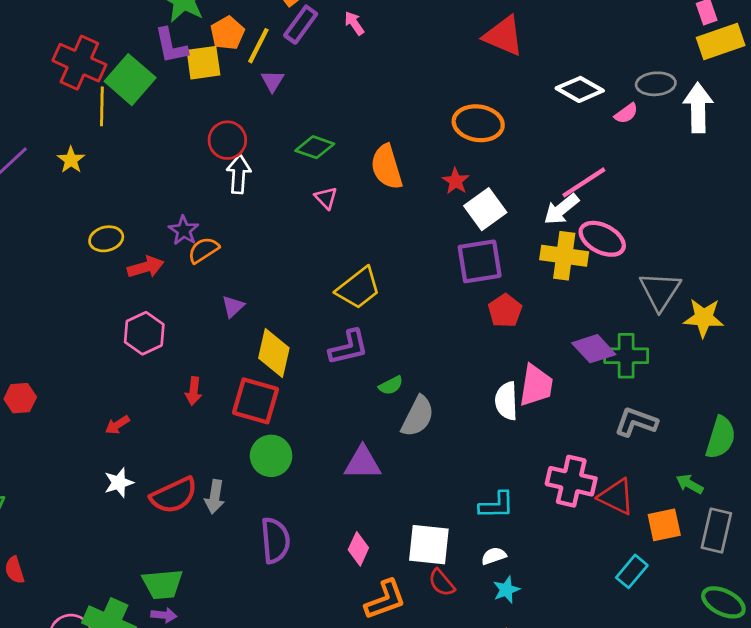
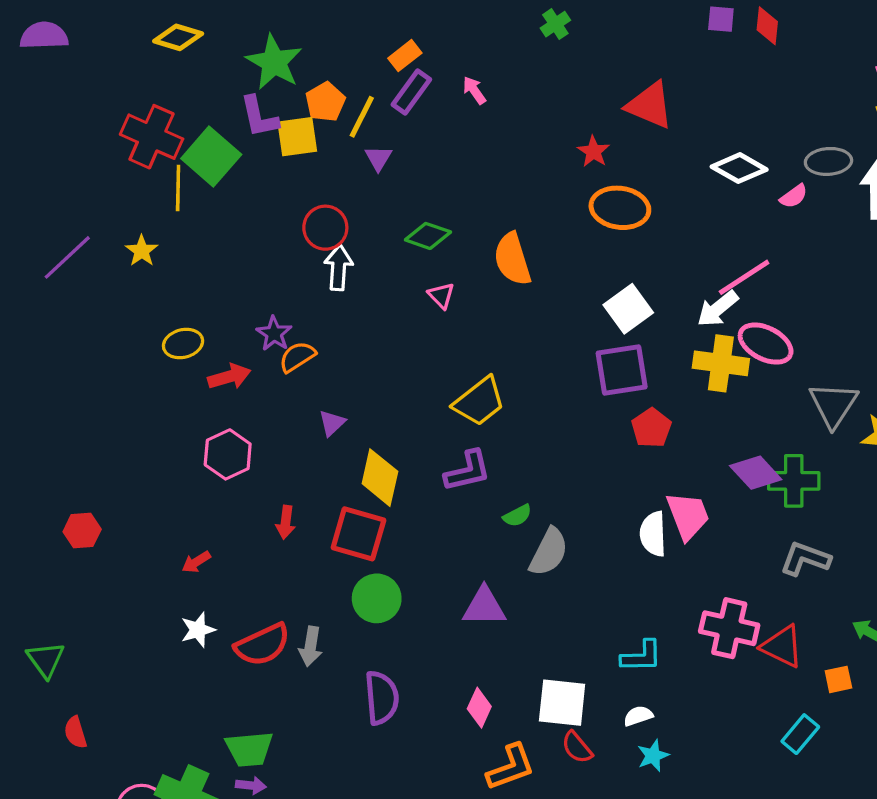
red star: (456, 181) -> (593, 152), moved
pink trapezoid: (536, 385) -> (688, 516), turned -30
orange square: (664, 525) -> (838, 679), size x0.7

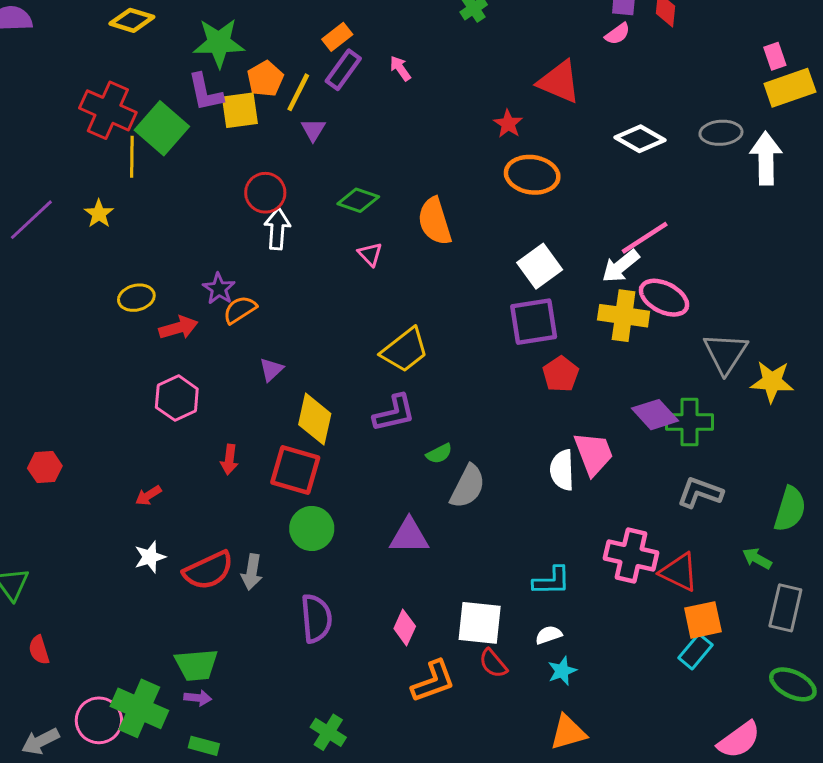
green star: (274, 62) -> (219, 43), turned -30
pink semicircle: (794, 196) -> (618, 34), moved
orange square: (838, 679) -> (703, 620), moved, size x1.5

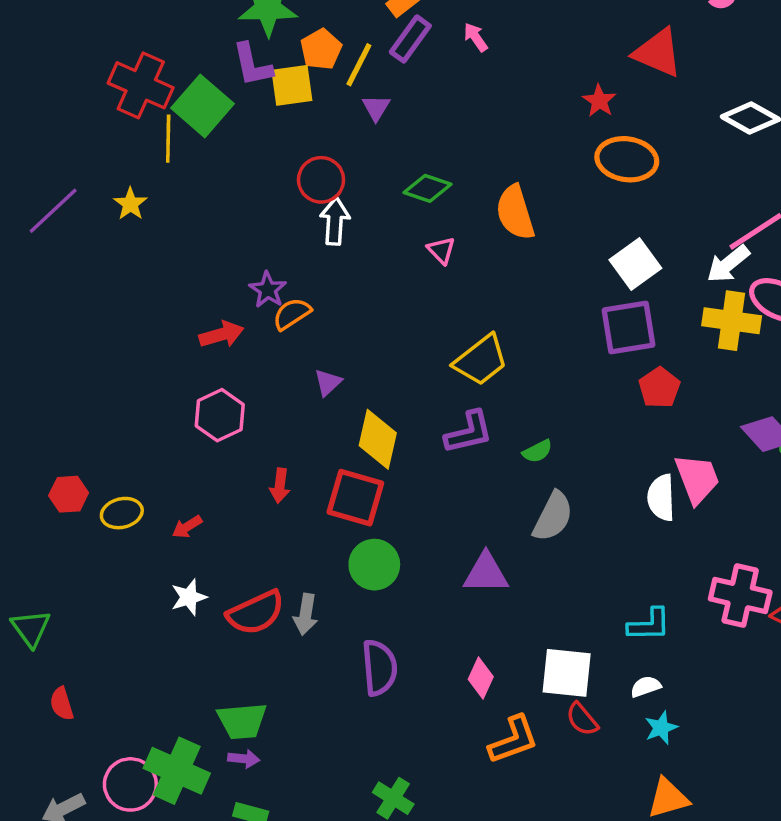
yellow ellipse: (136, 298) -> (122, 513), moved
green semicircle: (439, 454) -> (537, 451), moved

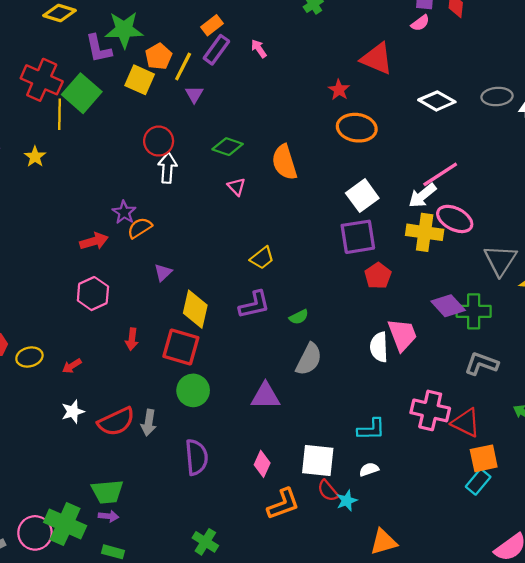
purple L-shape: (252, 65) -> (98, 49), moved
yellow square: (292, 85) -> (140, 80), turned 32
yellow trapezoid: (481, 360) -> (262, 258), size x0.7
cyan star: (661, 728) -> (347, 501), moved

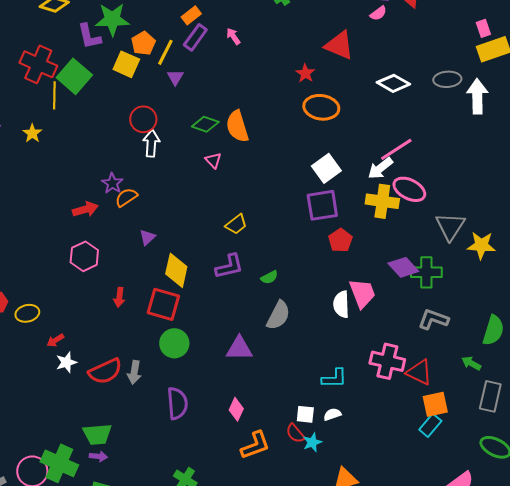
orange semicircle: (284, 162) -> (237, 126), moved
red arrow: (72, 366) -> (55, 340), moved
white square: (318, 461) -> (305, 414), moved, size x0.6

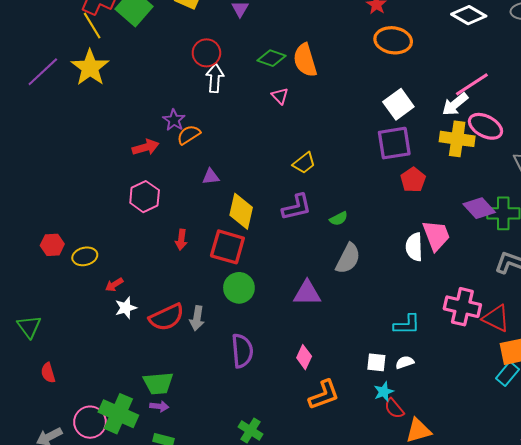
yellow line: (54, 95) -> (92, 26), moved, turned -32
yellow star: (32, 133) -> (90, 68), size x1.8
purple triangle: (147, 237) -> (211, 177), turned 36
red semicircle: (295, 433) -> (394, 408), moved

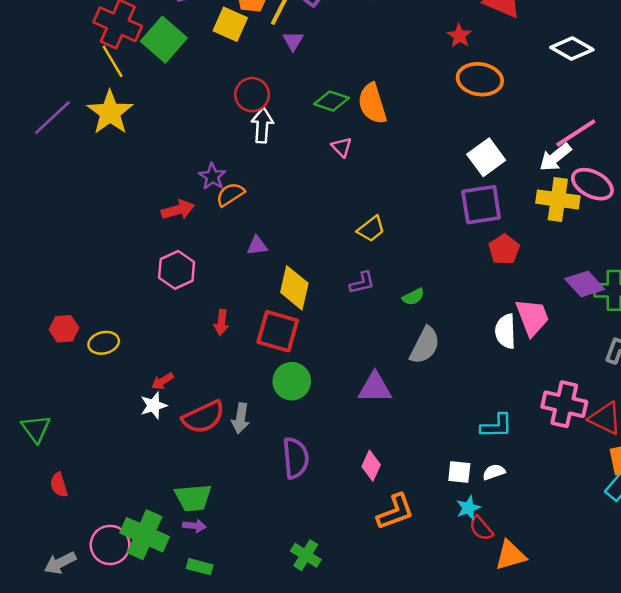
purple L-shape: (297, 207) -> (362, 283), size x0.7
red arrow: (114, 285) -> (163, 381), moved

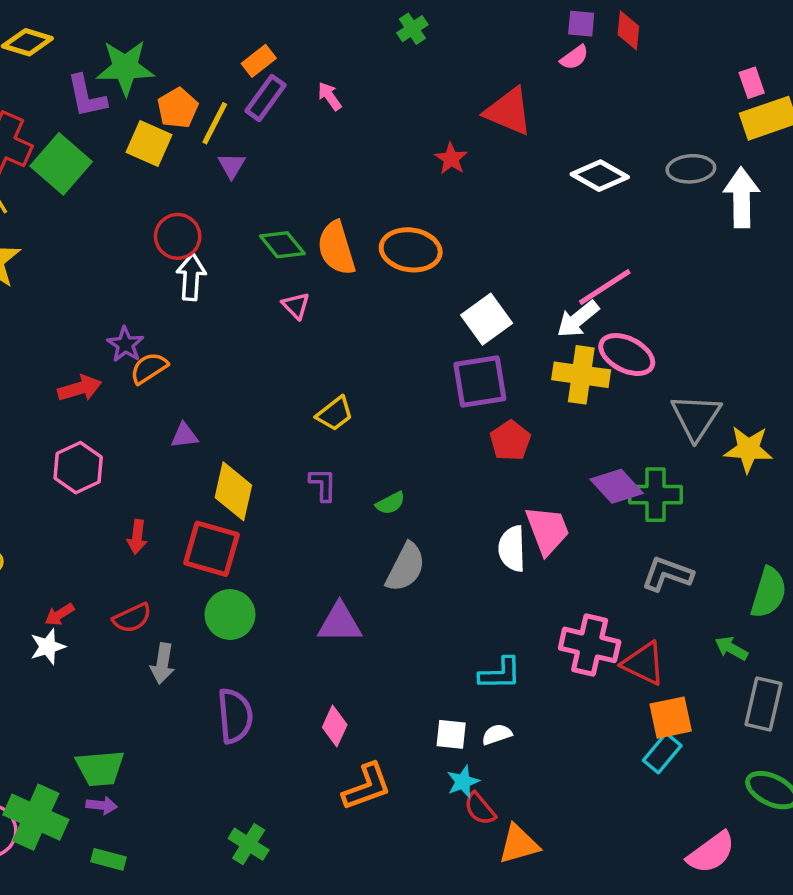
orange ellipse: (480, 79) -> (411, 250), moved
green diamond: (331, 101) -> (282, 245), turned 32
purple L-shape: (362, 283) -> (323, 485), turned -76
red semicircle: (203, 417) -> (132, 618), moved, size x0.7

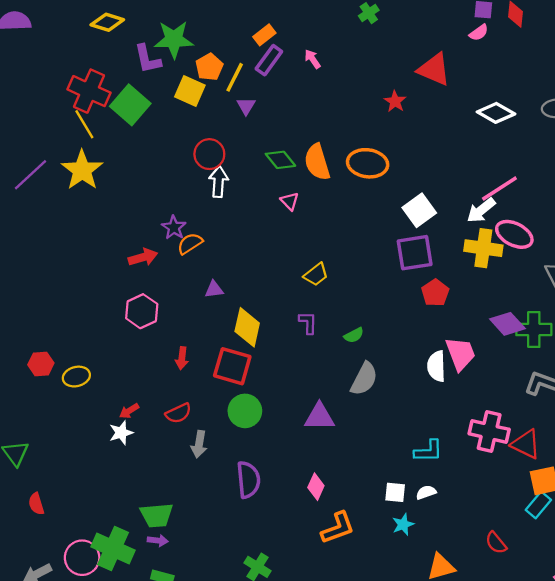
red semicircle: (480, 809) -> (496, 543), moved

